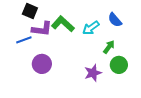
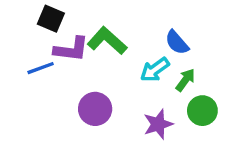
blue semicircle: (115, 20) -> (177, 42), moved
cyan arrow: (91, 28) -> (155, 70), moved
purple circle: (42, 64) -> (95, 109), moved

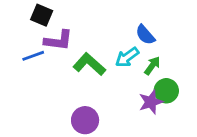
green L-shape: (107, 41) -> (89, 64), moved
purple circle: (95, 109) -> (85, 120), moved
purple star: (158, 124) -> (151, 102), moved

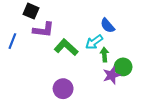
blue line: (33, 56) -> (12, 41), moved, turned -49
green arrow: (152, 66) -> (104, 55), moved, turned -40

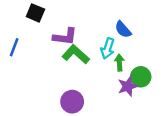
purple L-shape: (43, 30) -> (65, 37), moved
cyan arrow: (94, 42) -> (108, 48), turned -36

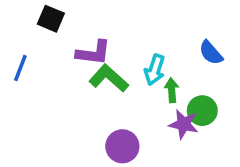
blue semicircle: (123, 30) -> (211, 53), moved
purple star: (128, 86) -> (184, 124), turned 30
purple circle: (72, 102) -> (122, 146), moved

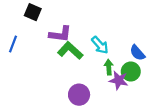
blue semicircle: (211, 53) -> (137, 53), moved
cyan arrow: (155, 70) -> (100, 45), turned -60
green arrow: (172, 90) -> (109, 67), moved

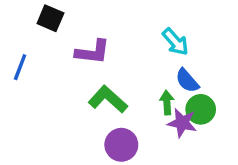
cyan arrow: (100, 45) -> (175, 42), moved
green L-shape: (70, 51) -> (108, 99), moved
blue semicircle: (137, 53) -> (187, 81), moved

